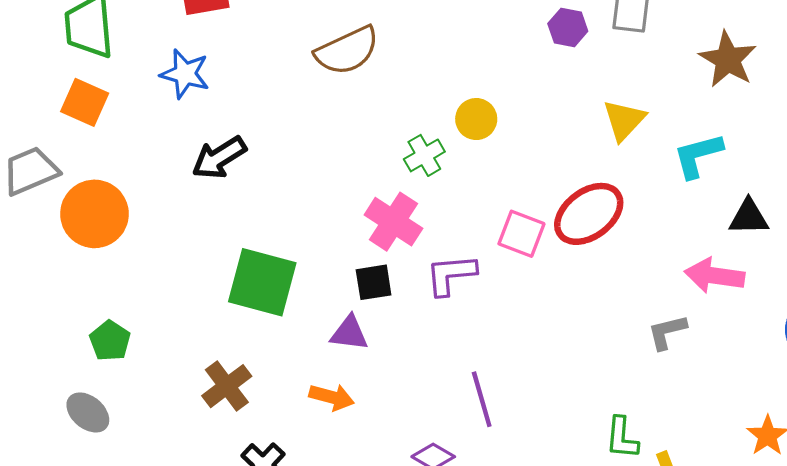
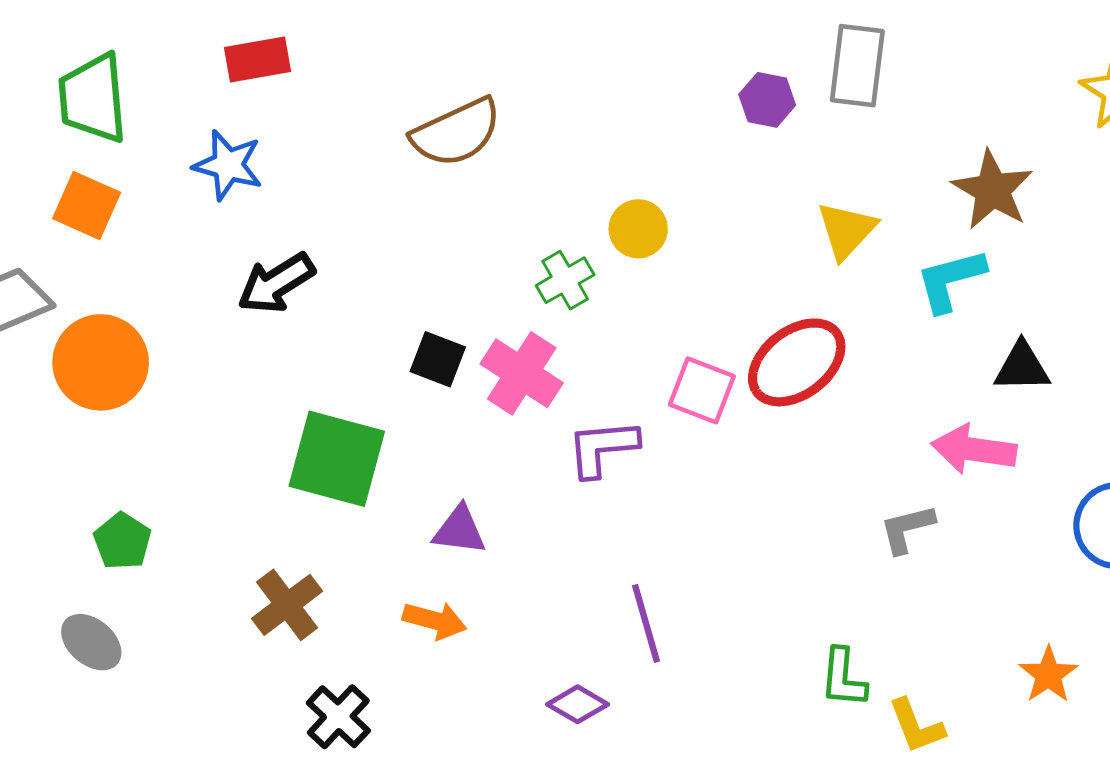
brown star: (728, 59) -> (992, 190), moved
black square: (374, 282) -> (438, 359), moved, turned 30

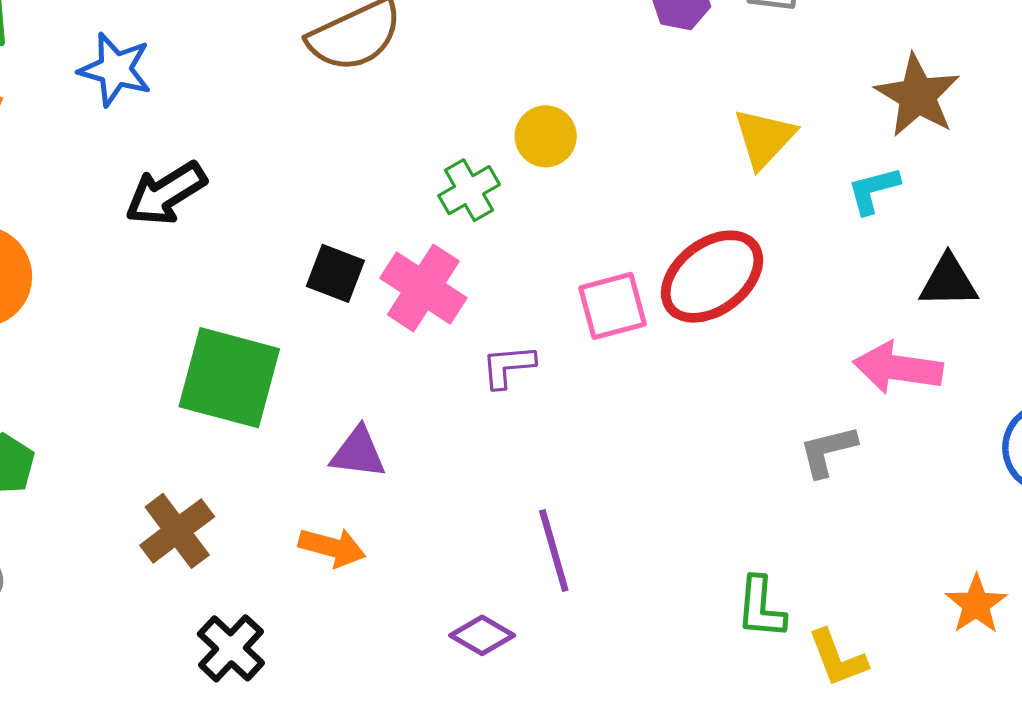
cyan L-shape: (951, 280) -> (873, 190), size x0.7
pink square: (702, 390) -> (613, 306), turned -36
purple L-shape: (602, 448) -> (508, 366), size x0.7

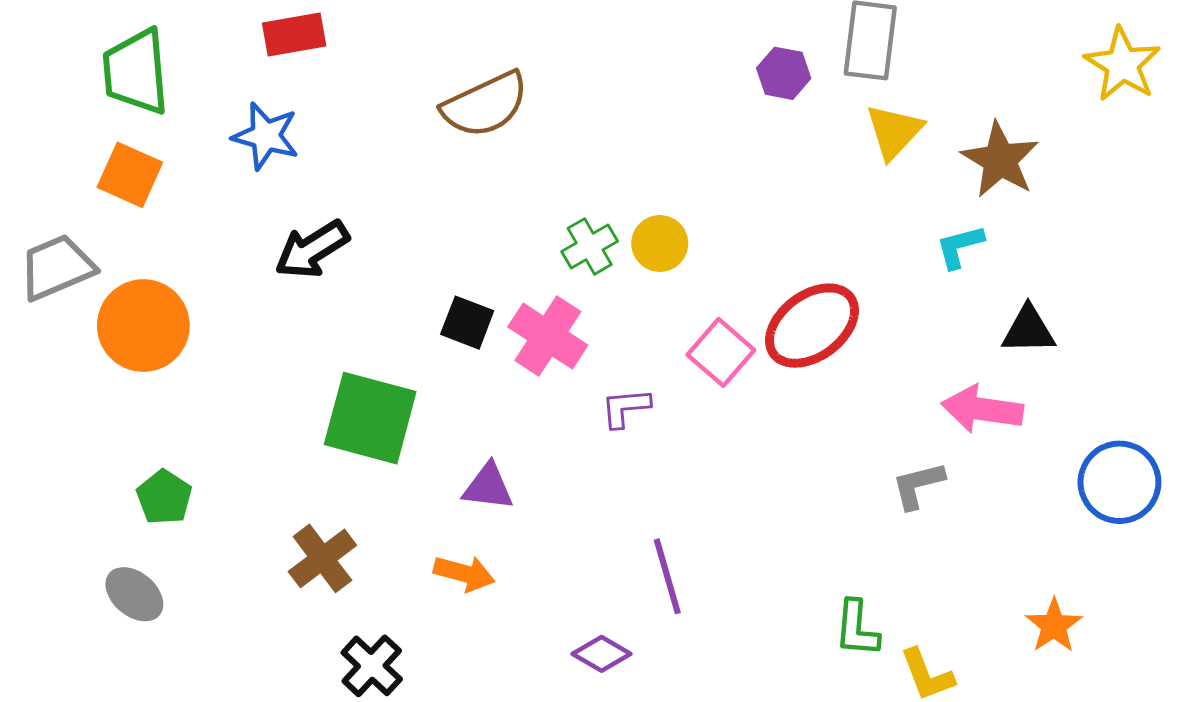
yellow circle: (546, 136) -> (660, 243), moved
yellow triangle: (764, 138) -> (894, 132), moved
pink square: (613, 306) -> (721, 352), turned -34

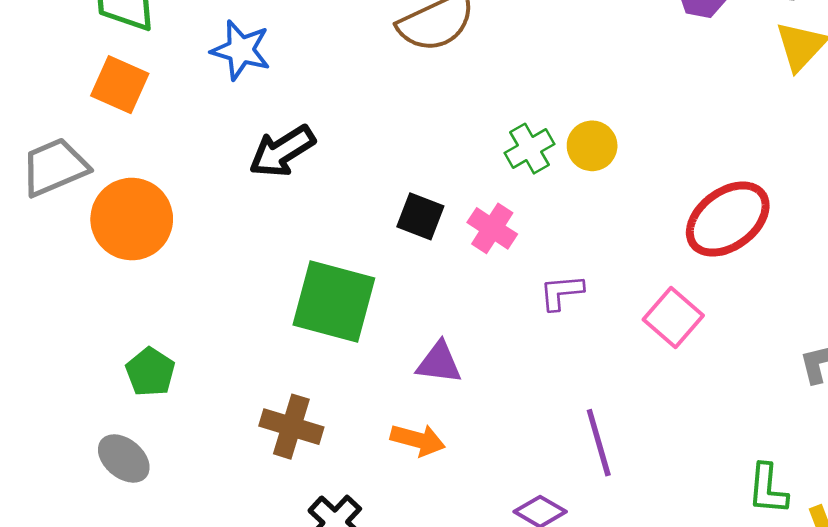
pink cross: (548, 336) -> (492, 228), size x0.7
pink square: (721, 352) -> (673, 317), moved
brown cross: (322, 558) -> (291, 427), turned -36

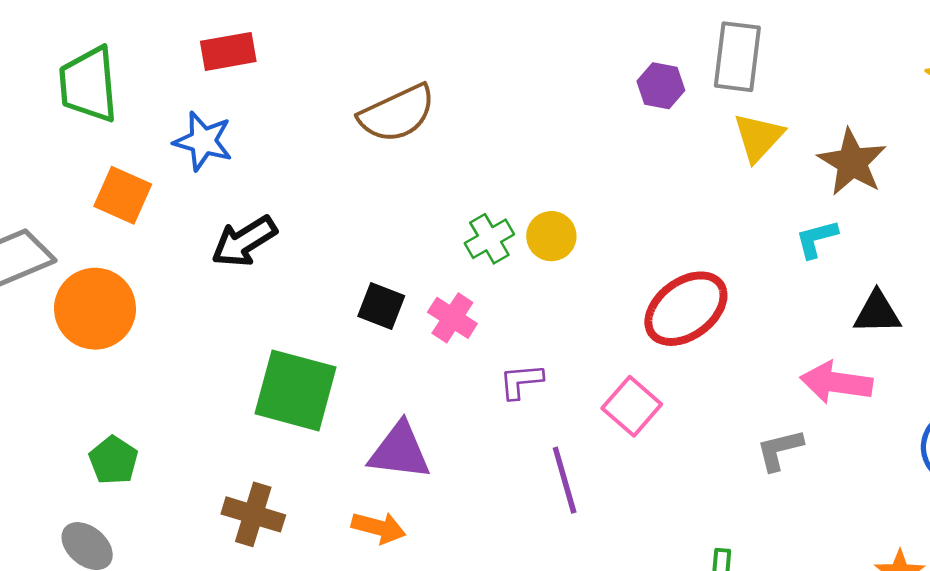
orange square: (120, 85) -> (123, 195), moved
purple triangle: (439, 363) -> (400, 451), size x1.4
purple line: (599, 443) -> (565, 480), moved

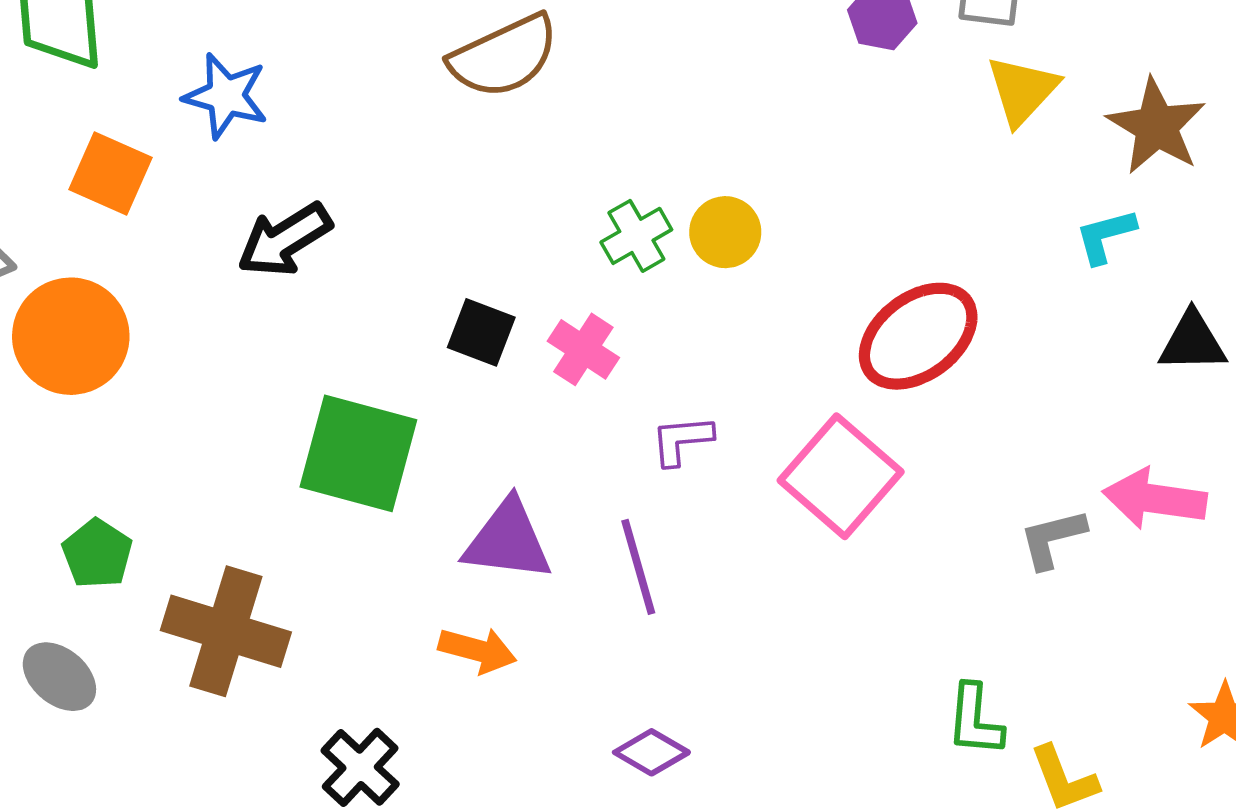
pink arrow: (836, 383) -> (1155, 499), moved
pink square: (632, 406) -> (841, 476), size x1.4
purple line: (565, 480) -> (638, 567), moved
brown cross: (253, 514) -> (226, 631), moved, size x1.4

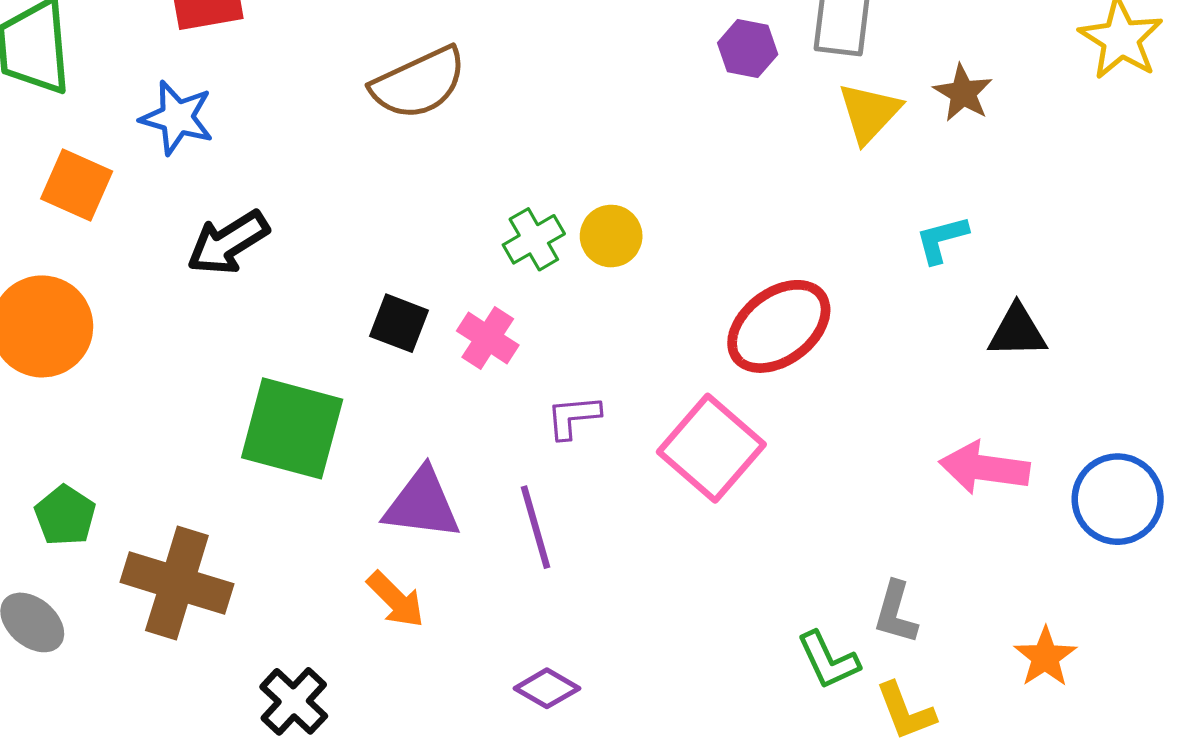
brown star: (1157, 126) -> (963, 93), moved, size x0.7
gray L-shape: (1052, 539) -> (896, 613), moved, turned -60
orange arrow: (477, 650) -> (396, 599), turned 30
green L-shape: (975, 720) -> (828, 660), turned -30

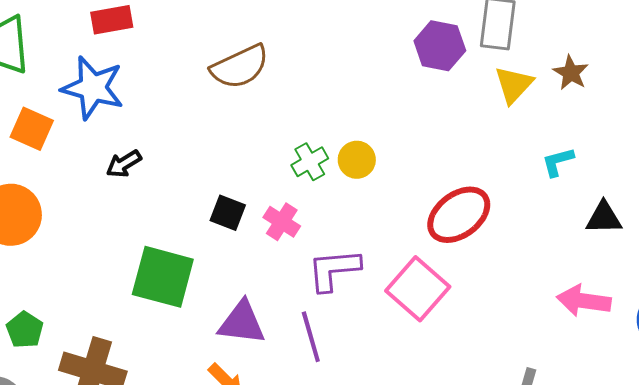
purple hexagon: (748, 49) -> (440, 46), size x1.4
blue star: (177, 118) -> (93, 88), size x1.4
black arrow: (228, 243) -> (124, 164), size x0.7
purple L-shape: (573, 417) -> (334, 270), size x1.6

